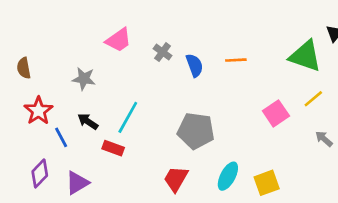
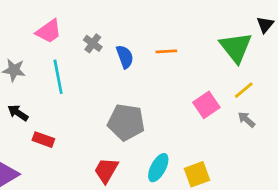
green triangle: (305, 56) -> (236, 47), turned 33
cyan line: (128, 117) -> (58, 77), moved, turned -40
gray arrow: (324, 139) -> (246, 120), moved

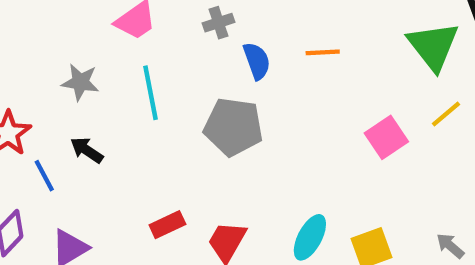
gray cross: (93, 43) -> (218, 23), moved, turned 36
gray arrow: (246, 120) -> (450, 246), moved
gray pentagon: (126, 122) -> (233, 127), moved
red rectangle: (43, 140) -> (167, 225), moved, turned -45

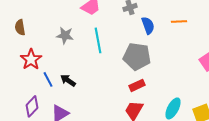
black arrow: (87, 150) -> (68, 80), moved
red rectangle: (167, 225) -> (137, 85), moved

